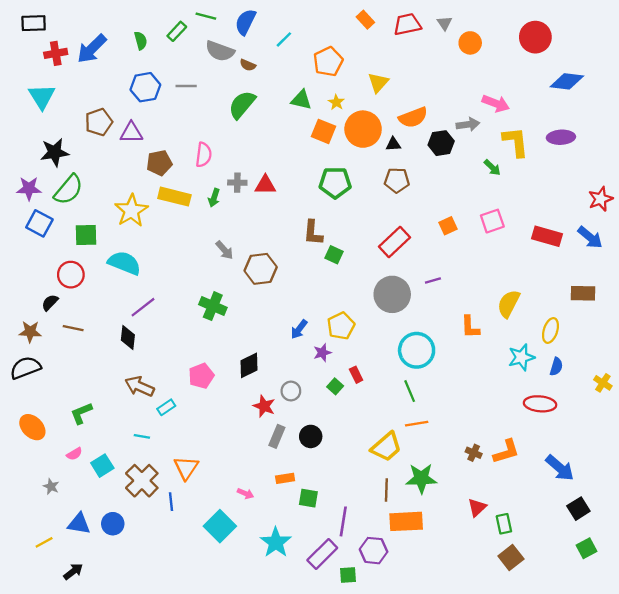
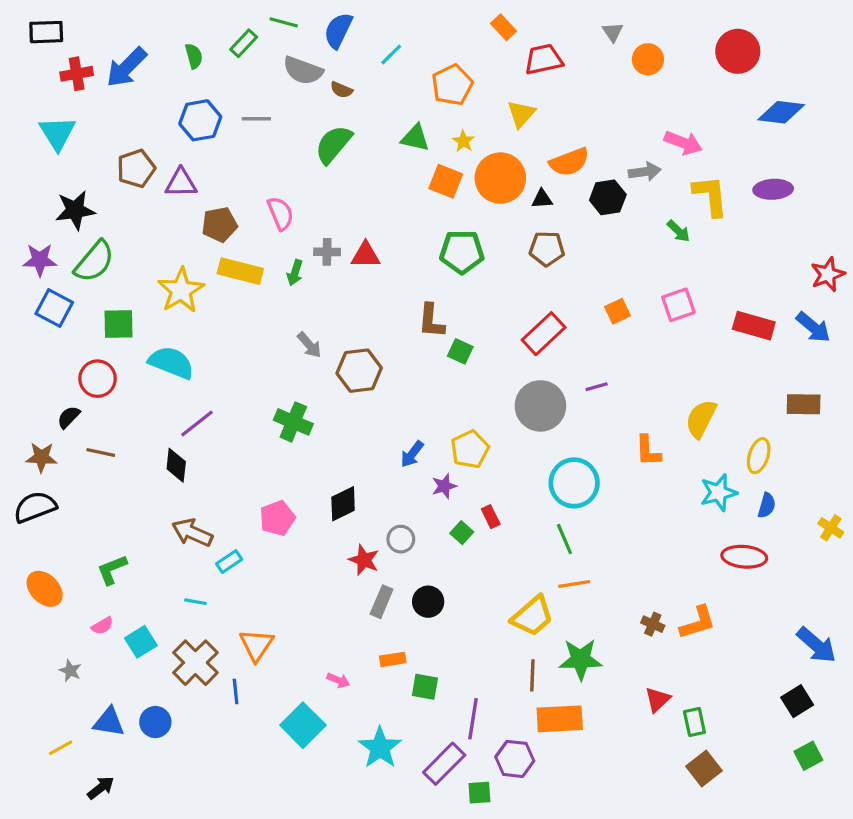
red trapezoid: (407, 24) -> (544, 59), moved
pink semicircle: (204, 155) -> (280, 213), turned -30
blue arrow: (560, 468) -> (816, 645), moved

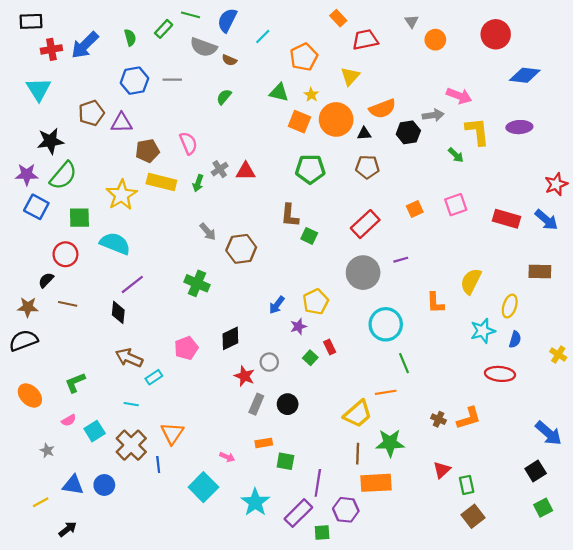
green semicircle: (333, 144) -> (224, 97), size x0.6
gray cross: (327, 252) -> (220, 169), turned -35
green line: (564, 539) -> (404, 363), moved

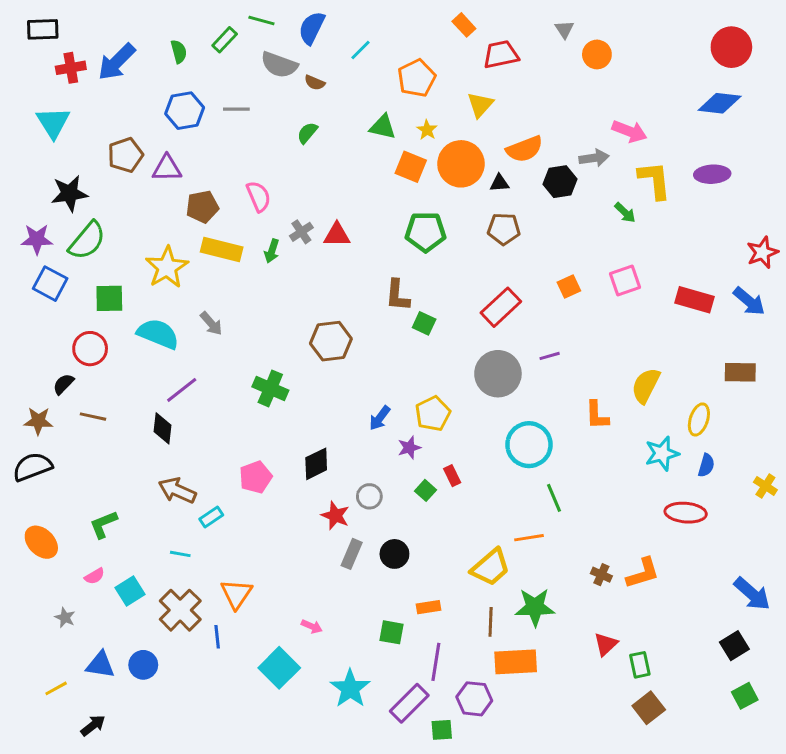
red circle: (496, 34) -> (731, 47), moved
gray arrow: (208, 232) -> (211, 323), moved
orange rectangle: (264, 443) -> (428, 607), moved

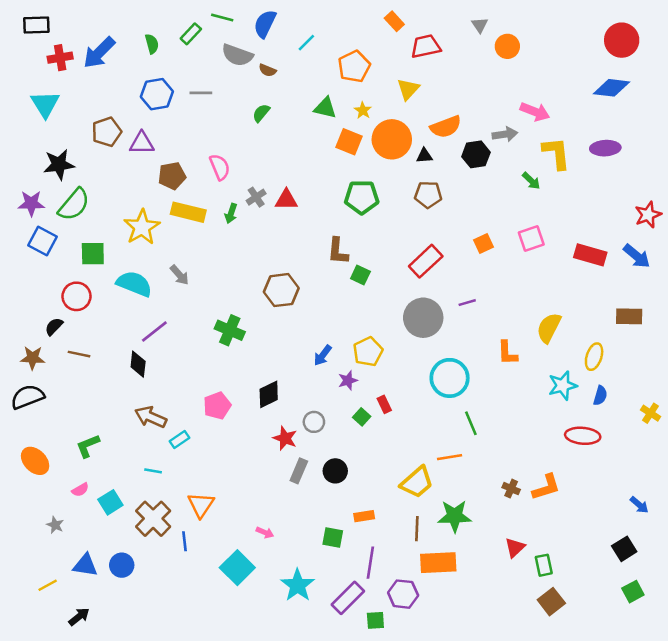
blue arrow: (752, 594) -> (639, 505), size x0.6

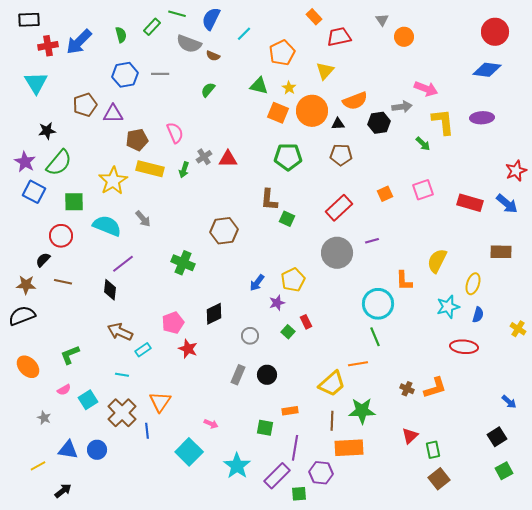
black star: (59, 164) -> (47, 131), size x0.7
purple star: (31, 203) -> (25, 162), turned 30
cyan circle: (450, 378) -> (378, 304), moved
red star: (285, 438) -> (188, 349), moved

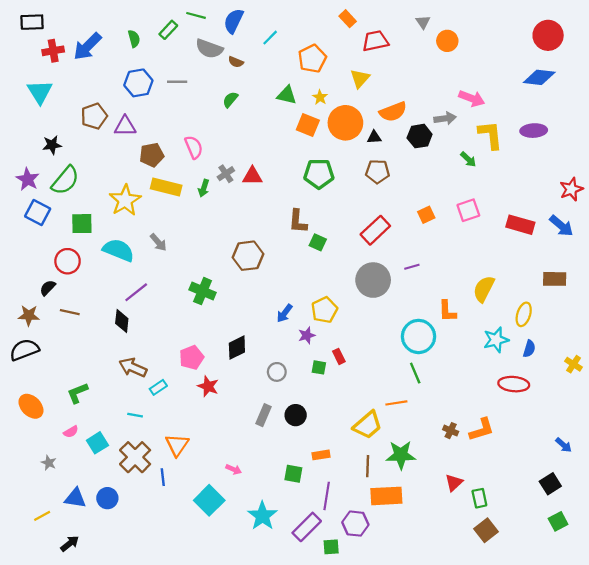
green square: (288, 332) -> (319, 367), turned -32

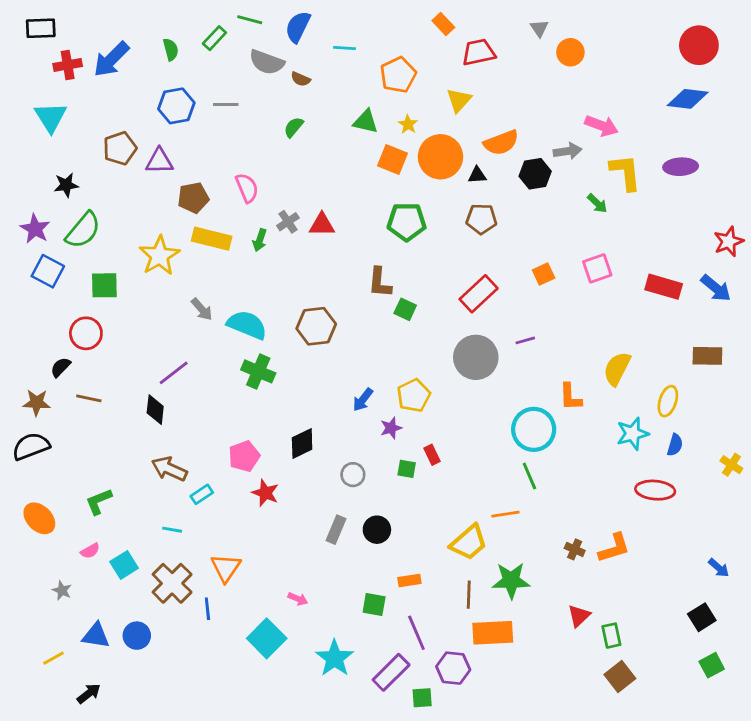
cyan line: (270, 38) -> (344, 48), turned 49
cyan semicircle: (118, 250) -> (247, 325), moved
purple line: (327, 496) -> (416, 633), turned -32

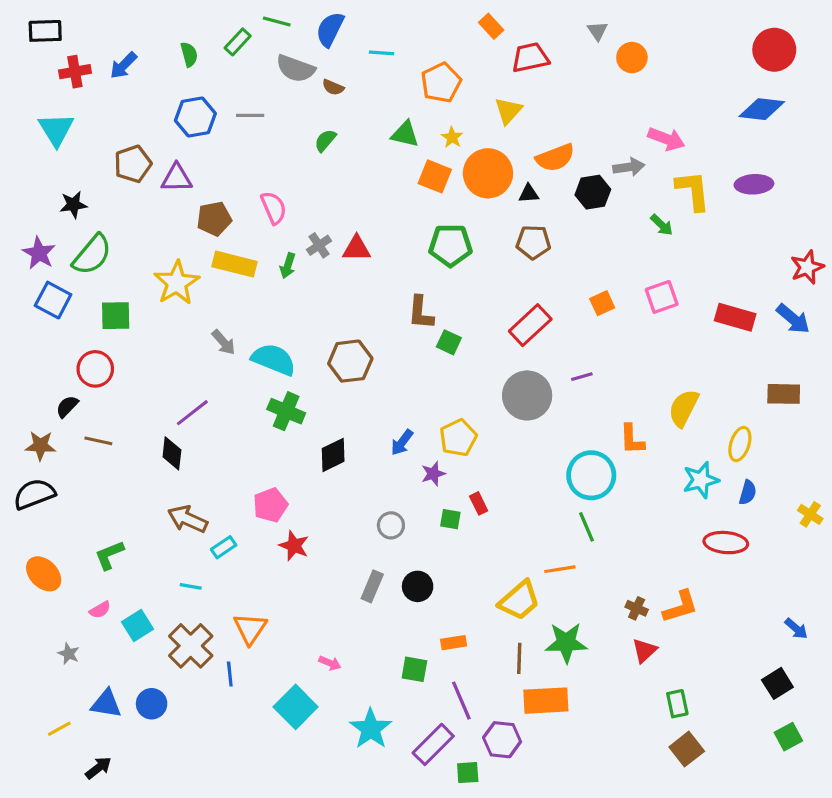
blue arrow: (111, 59) -> (123, 65), size x0.7
black diamond: (302, 443) -> (333, 455), moved
red triangle: (579, 616) -> (644, 651), moved

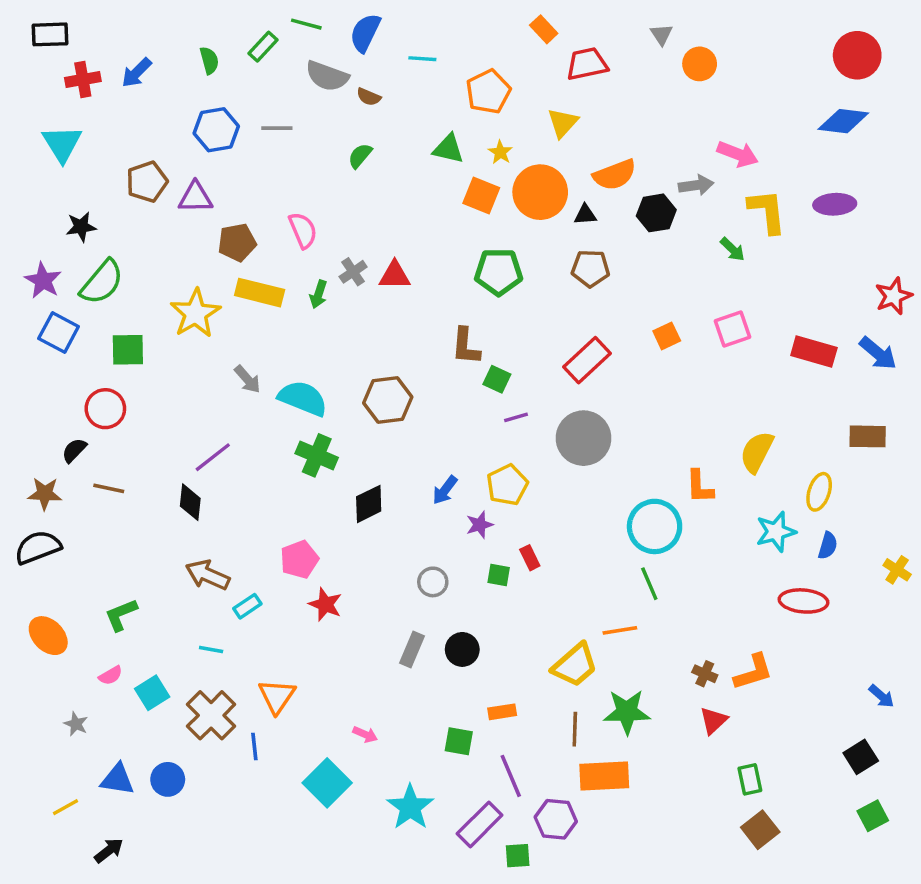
purple line: (582, 377) -> (516, 417), moved

